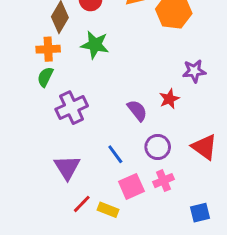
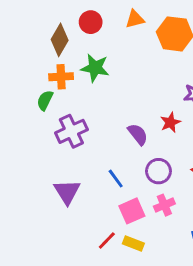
orange cross: (48, 49) -> (61, 77), moved
red line: (82, 204) -> (107, 240), moved
yellow rectangle: (108, 210) -> (133, 243), moved

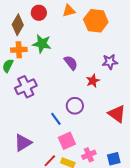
purple semicircle: (138, 134) -> (71, 63), moved
purple circle: (158, 171) -> (75, 106), moved
purple triangle: (67, 192) -> (23, 143), moved, turned 30
pink cross: (164, 205) -> (89, 155), moved

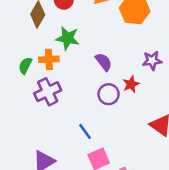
orange cross: (19, 50) -> (49, 59), moved
purple circle: (75, 106) -> (109, 94), moved

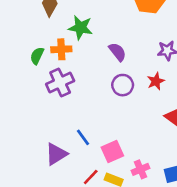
red star: (131, 84) -> (156, 81), moved
blue line: (85, 131) -> (83, 137), moved

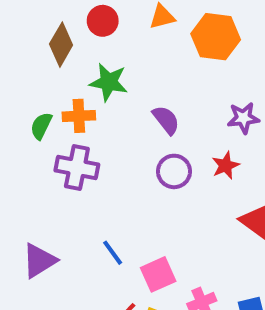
purple cross: (60, 83) -> (77, 167), turned 36
purple triangle: (56, 154) -> (39, 261), moved

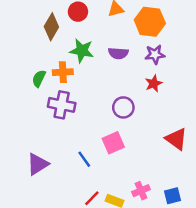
purple star: (243, 118) -> (155, 54), moved
purple semicircle: (166, 120) -> (118, 53), moved, turned 132
red star: (226, 165) -> (154, 83), moved
pink square: (158, 274) -> (113, 143), moved

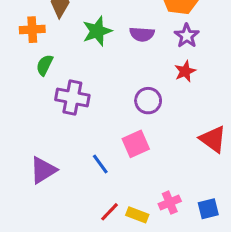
green star: (82, 51) -> (97, 31), turned -30
purple star: (155, 54) -> (187, 36), turned -30
orange cross: (63, 72) -> (32, 30), moved

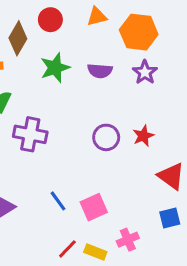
red star: (185, 71) -> (143, 136), moved
pink square: (136, 144) -> (94, 207), moved
blue square: (208, 209) -> (170, 218), moved

